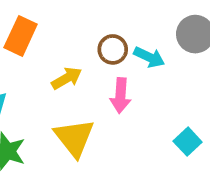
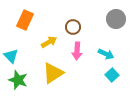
cyan arrow: (149, 57) -> (106, 54), moved
yellow triangle: (74, 138) -> (53, 73), turned 35

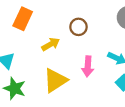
pink arrow: (77, 51) -> (88, 66), moved

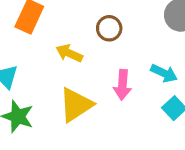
yellow arrow: (51, 44) -> (69, 53), turned -126

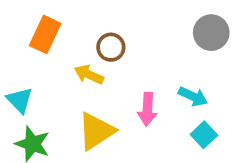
brown circle: (109, 28) -> (111, 47), moved

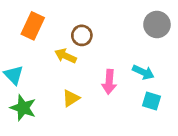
yellow triangle: (96, 131) -> (71, 98), size x0.6
cyan square: (204, 135) -> (151, 101), turned -30

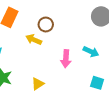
yellow triangle: (71, 98) -> (38, 84), moved
cyan square: (151, 101) -> (97, 83), moved

